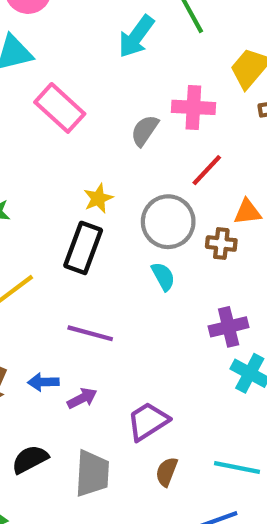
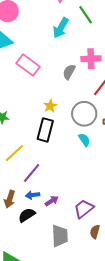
purple line: (90, 333) -> (32, 173), moved, turned -60
black semicircle: (30, 459) -> (27, 215), moved

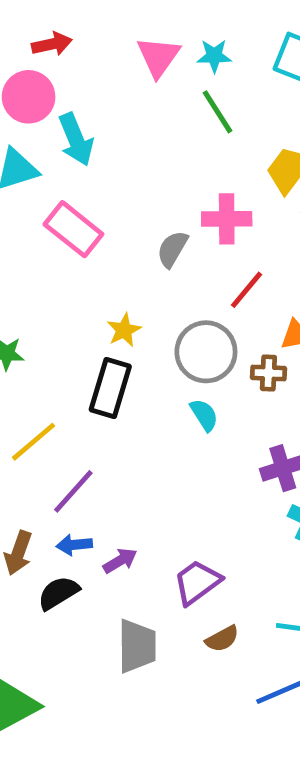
cyan arrow: (61, 28) -> (76, 139), moved, turned -55
brown semicircle: (95, 232) -> (222, 639), turned -136

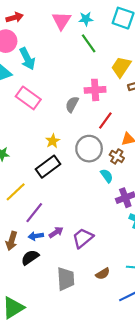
brown cross: (268, 373) -> (117, 156), turned 32
black rectangle: (110, 388) -> (48, 167), turned 40
cyan semicircle: (204, 415) -> (107, 176), moved
purple arrow: (120, 561) -> (56, 232), moved
purple trapezoid: (197, 582) -> (83, 238), moved

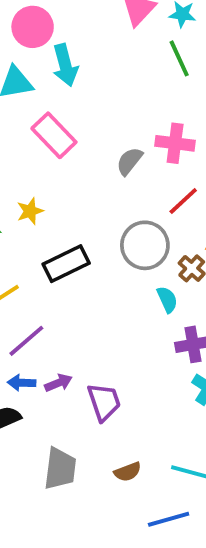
yellow star: (53, 141) -> (30, 211), moved
purple trapezoid: (83, 238) -> (104, 402), turned 100

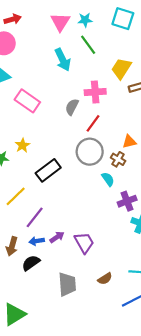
cyan arrow: (65, 65) -> (63, 60), moved
red line: (183, 201) -> (93, 123), moved

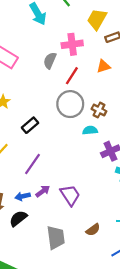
orange triangle: (129, 142) -> (103, 66), moved
black rectangle: (48, 170) -> (30, 125), size x0.7
cyan semicircle: (108, 179) -> (90, 130), turned -56
purple line: (35, 217) -> (33, 164), moved

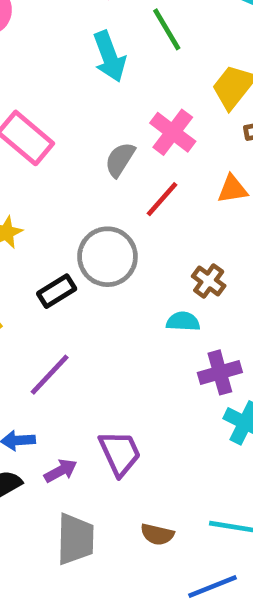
pink cross: (72, 44) -> (173, 132), turned 36
gray circle: (70, 104) -> (107, 257), moved
purple arrow: (43, 191) -> (61, 471), moved
brown semicircle: (93, 230) -> (157, 534), turned 40

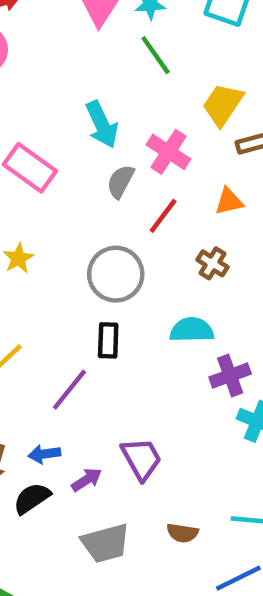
cyan arrow: (109, 56) -> (102, 124), moved
brown cross: (209, 281) -> (212, 263), moved
black rectangle: (57, 291) -> (108, 340), moved, turned -52
cyan semicircle: (183, 322) -> (192, 330), size x1.4
gray trapezoid: (75, 539) -> (105, 543), turned 78

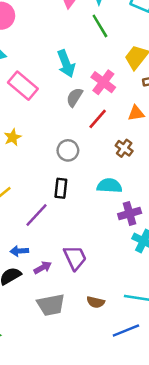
gray circle: (116, 274) -> (68, 150), size x0.7

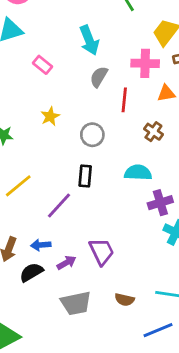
pink cross: (103, 82) -> (145, 63), moved, turned -35
pink rectangle: (23, 86) -> (42, 65), size x0.6
red line: (98, 119) -> (124, 100), turned -35
yellow star: (13, 137) -> (50, 116), moved

